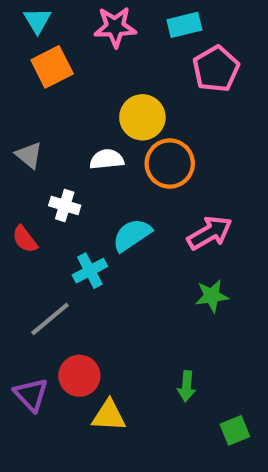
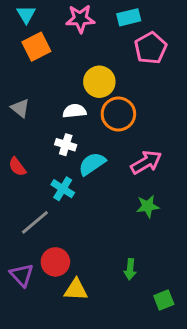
white cross: (65, 206) -> (66, 145), moved
cyan cross: (90, 271) -> (63, 189), turned -30

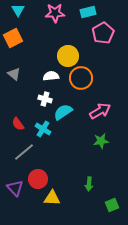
orange square: (36, 47) -> (13, 38), moved
red semicircle: (17, 167) -> (18, 124), moved

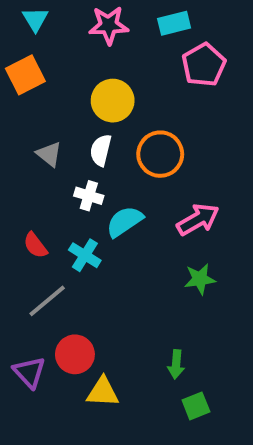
yellow circle: (68, 56) -> (113, 101), moved
gray triangle: (14, 74) -> (49, 154), moved
white semicircle: (51, 76) -> (101, 150), turned -70
green square: (112, 205) -> (196, 406), moved

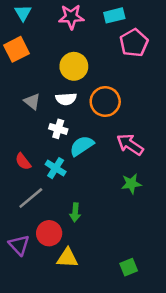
white semicircle: (101, 150) -> (66, 99), turned -108
pink arrow: (198, 220) -> (130, 145), turned -116
green arrow: (176, 364) -> (75, 212), moved

